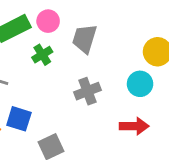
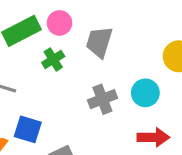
cyan circle: (140, 84) -> (145, 93), moved

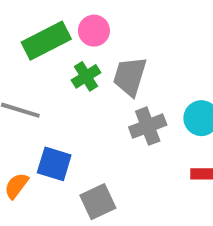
gray trapezoid: (99, 42) -> (130, 76), moved

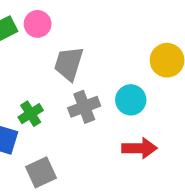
green cross: (86, 76) -> (31, 114), moved

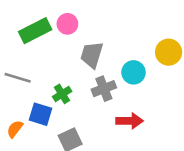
cyan circle: (131, 100) -> (134, 72), moved
red arrow: (139, 148) -> (129, 121), moved

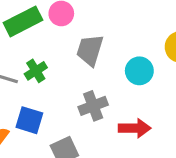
gray cross: (104, 89) -> (93, 106), moved
green cross: (62, 94) -> (36, 71), moved

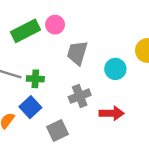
green cross: (36, 71) -> (35, 79), moved, turned 35
blue square: (29, 120) -> (30, 107), turned 30

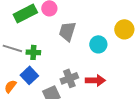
gray cross: (80, 96) -> (69, 78), moved

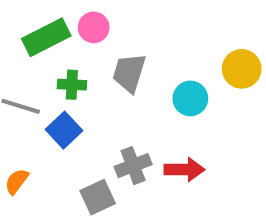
green cross: (33, 52) -> (72, 85), moved
blue square: (29, 75) -> (64, 130), moved

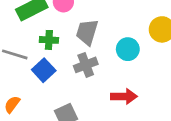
gray cross: (133, 166) -> (86, 65), moved

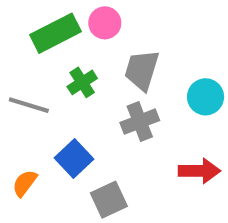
green cross: (49, 40) -> (82, 82), turned -36
blue square: (44, 70) -> (74, 159), moved

